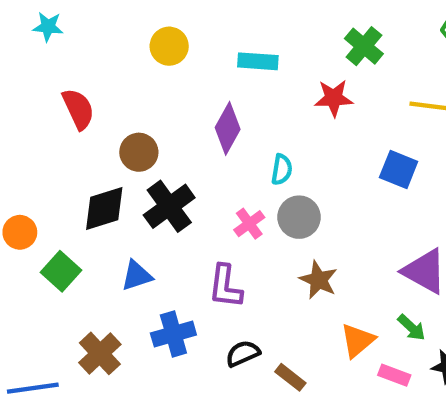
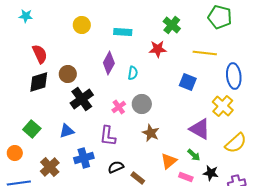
cyan semicircle: (282, 170) -> (133, 73), moved
black diamond: (104, 208) -> (39, 82), moved
orange circle: (20, 232) -> (15, 153), moved

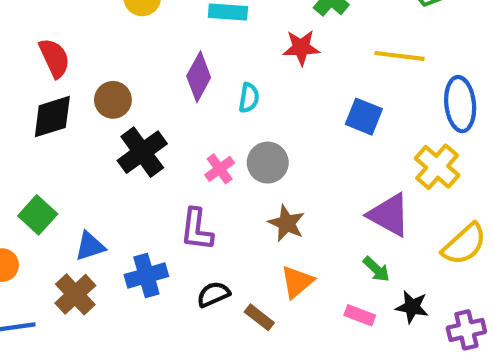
blue triangle: (67, 131) -> (90, 246), moved
orange triangle: (169, 161) -> (297, 282), moved

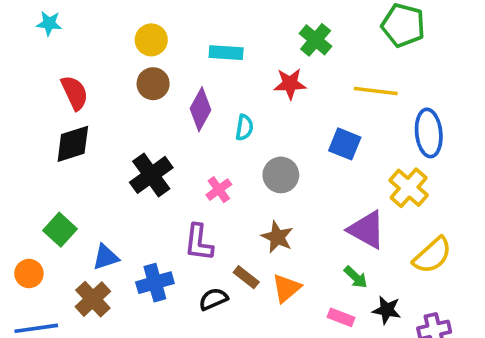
brown circle: (113, 100) -> (153, 84), moved
gray circle: (268, 163) -> (281, 175), moved
brown rectangle: (259, 317) -> (246, 277), moved

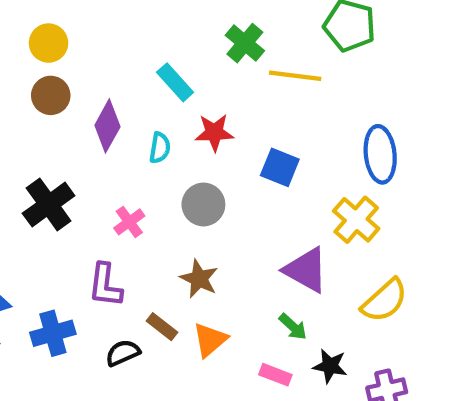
cyan rectangle: (226, 53) -> (175, 82), moved, turned 44
red star: (290, 84) -> (214, 132), moved
yellow line: (376, 91) -> (295, 76), moved

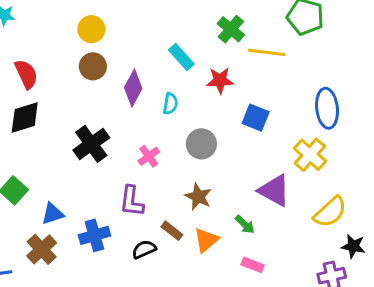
red star: (214, 132) -> (220, 80), moved
green arrow: (293, 327) -> (245, 225), moved
black star: (330, 366) -> (353, 246), moved

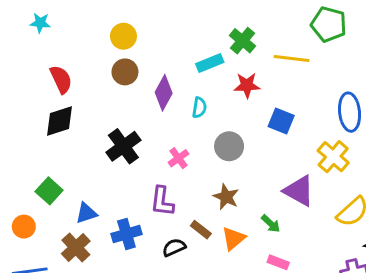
green cross: (231, 29) -> (242, 41), moved
cyan rectangle: (181, 57) -> (210, 63), turned -70

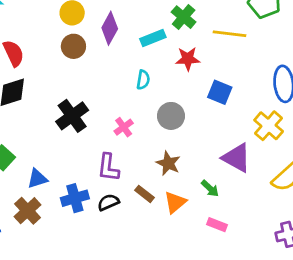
purple diamond: (164, 93) -> (110, 28), moved
black semicircle: (174, 247) -> (108, 202), moved

